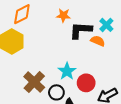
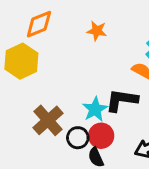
black L-shape: (81, 30) -> (122, 100), moved
red circle: (86, 83) -> (101, 136), moved

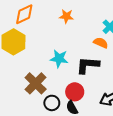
cyan star: (95, 109) -> (59, 59), moved, turned -30
black circle: (78, 138) -> (52, 103), moved

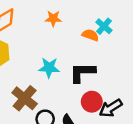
orange semicircle: (101, 43) -> (90, 35), moved
red circle: (75, 92) -> (92, 102), moved

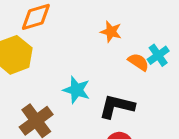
orange star: (53, 19) -> (111, 32), moved

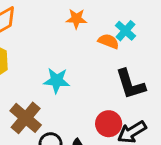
black L-shape: (117, 106) -> (130, 84), moved, turned -108

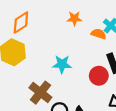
red circle: (109, 124) -> (99, 76), moved

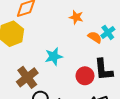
cyan star: (62, 64) -> (54, 56), turned -30

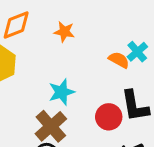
orange star: (76, 17) -> (64, 32), moved
brown cross: (27, 77) -> (51, 126), moved

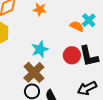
red circle: (109, 117) -> (72, 55), moved

